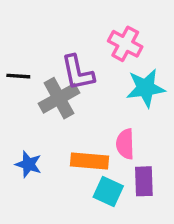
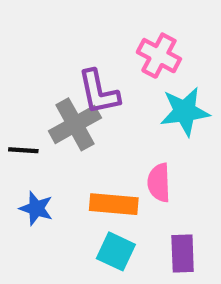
black line: (18, 76) -> (23, 150), moved
purple rectangle: (144, 181) -> (183, 254), moved
cyan square: (108, 191) -> (116, 251), moved

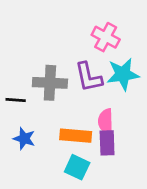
purple L-shape: (99, 92) -> (89, 77), moved
gray cross: (75, 124) -> (50, 83), turned 32
purple rectangle: (183, 254) -> (107, 143), moved

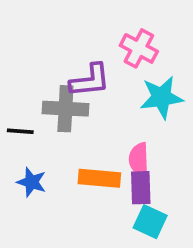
purple L-shape: (89, 77) -> (90, 80), moved, turned -84
cyan square: (77, 167) -> (150, 222), moved

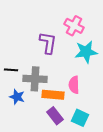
purple L-shape: (90, 80) -> (48, 43), turned -75
gray cross: (65, 109) -> (35, 79), moved
purple rectangle: (141, 188) -> (55, 116), moved, turned -36

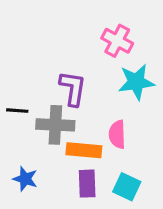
purple L-shape: (48, 43) -> (73, 88), moved
blue star: (17, 97) -> (25, 179), moved
purple rectangle: (55, 116) -> (87, 184), turned 36

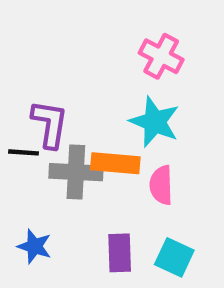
cyan star: (136, 82) -> (155, 122), moved, turned 30
purple L-shape: (73, 88) -> (50, 124), moved
orange rectangle: (84, 150) -> (115, 163), moved

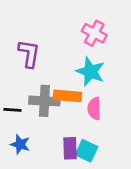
purple L-shape: (50, 124) -> (29, 54), moved
black line: (23, 152) -> (12, 110), moved
cyan square: (174, 257) -> (87, 151), moved

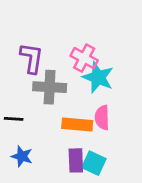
pink cross: (94, 33) -> (84, 58), moved
orange rectangle: (67, 96) -> (77, 124), moved
gray cross: (44, 101) -> (50, 87), moved

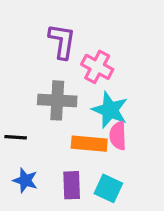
purple L-shape: (32, 58) -> (62, 41), moved
cyan star: (98, 77) -> (110, 110), moved
purple rectangle: (76, 160) -> (72, 185), moved

